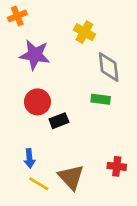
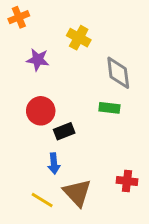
yellow cross: (84, 32) -> (79, 38), moved
purple star: (35, 55) -> (38, 60), size x0.7
blue arrow: (29, 158) -> (54, 163), moved

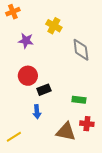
green rectangle: (109, 108) -> (79, 100), moved
brown triangle: (77, 193) -> (66, 132), moved, turned -35
yellow line: (42, 200) -> (14, 137), moved, turned -63

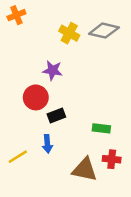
purple star: (26, 41) -> (53, 70), moved
gray diamond: (81, 50) -> (104, 31), moved, turned -70
yellow line: (14, 137) -> (18, 157), moved

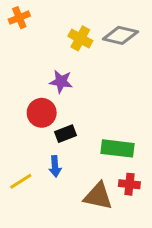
green rectangle: (101, 128) -> (117, 148), size x1.5

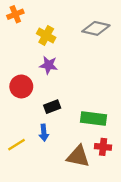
yellow cross: (80, 38) -> (46, 36), moved
red circle: (42, 113) -> (21, 86), moved

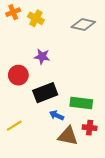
yellow cross: (46, 36) -> (36, 18), moved
black rectangle: (52, 107) -> (45, 93), size x1.6
blue arrow: (44, 133) -> (57, 115), moved, turned 120

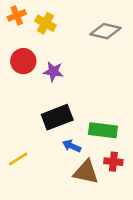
red circle: (18, 75) -> (23, 61), moved

